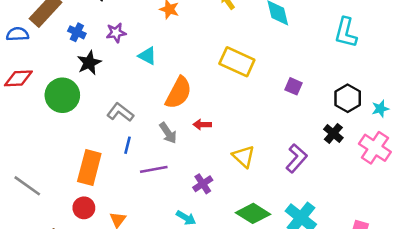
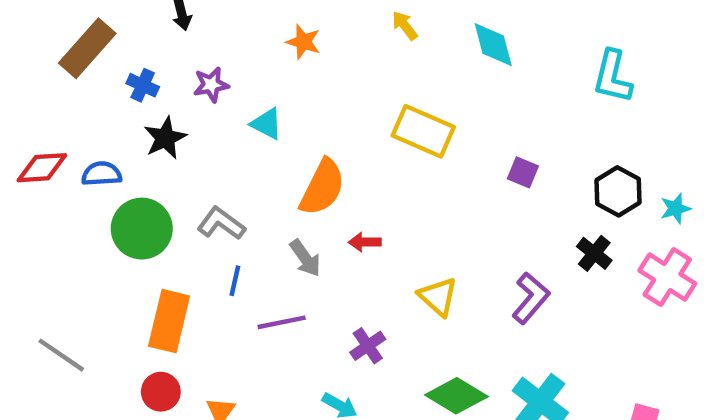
blue semicircle: (18, 34) -> (102, 174), moved
green circle: (62, 95) -> (142, 229), moved

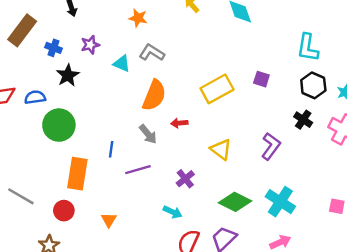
cyan L-shape: (613, 77) -> (308, 48), moved
yellow rectangle: (423, 131) -> (217, 89), moved, turned -48
gray L-shape: (221, 224) -> (152, 53), moved
red circle: (161, 392) -> (64, 211), moved

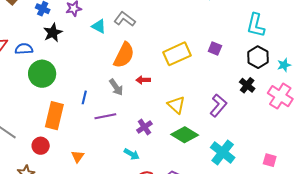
green diamond: (235, 202) -> (185, 135), moved

